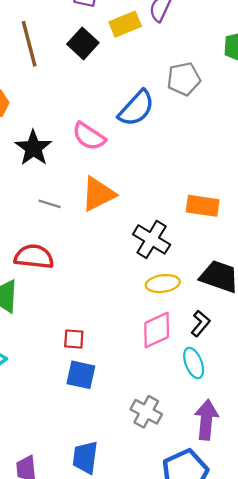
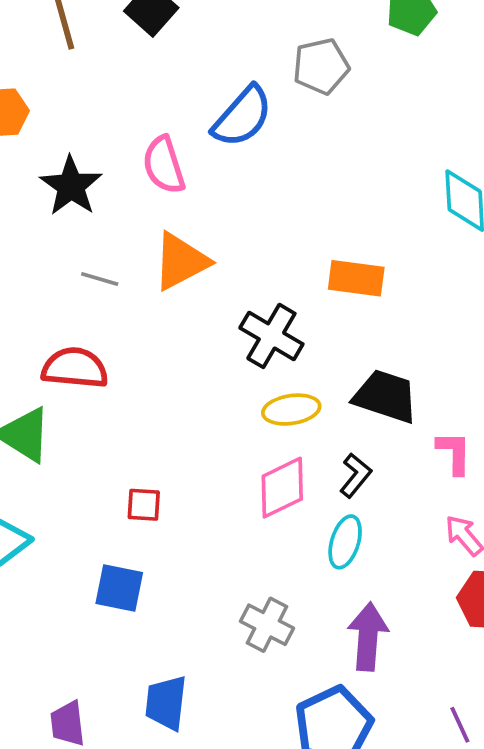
pink semicircle: (89, 136) -> (164, 165), turned 40
cyan ellipse: (194, 363) -> (345, 542), turned 40
blue square: (81, 375) -> (119, 588), moved

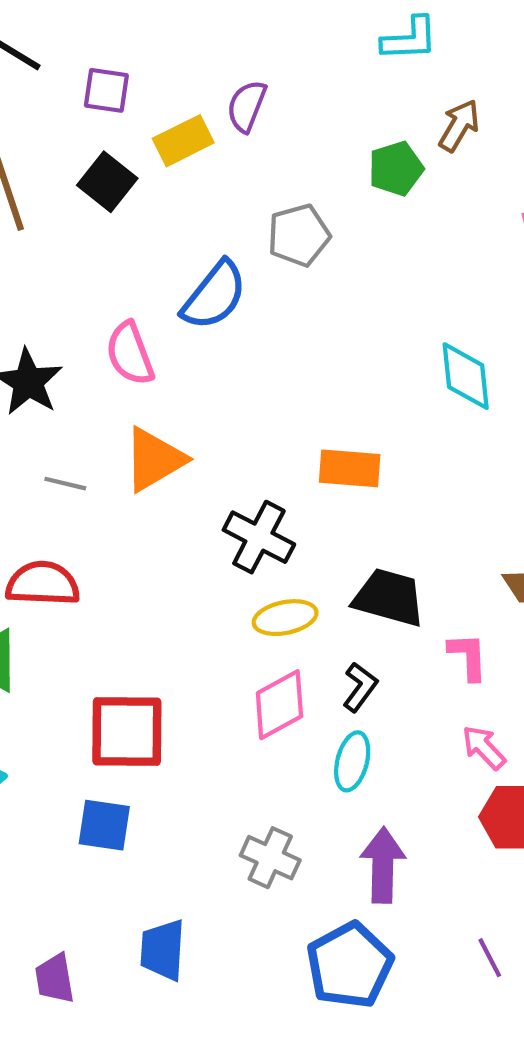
red square: (144, 505) -> (127, 732), size x2.0

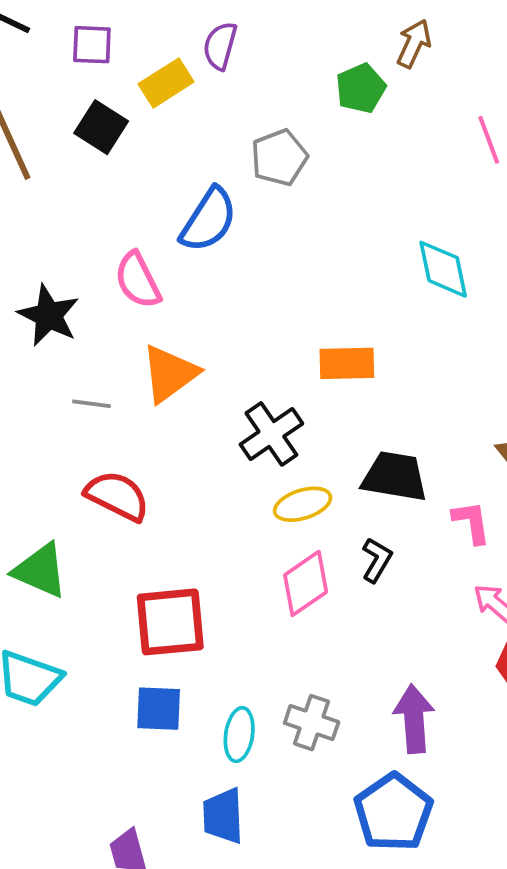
black cross: (259, 537) -> (271, 434), turned 34
red semicircle: (43, 584) -> (117, 496), moved, turned 30
cyan ellipse: (352, 761) -> (239, 735), moved

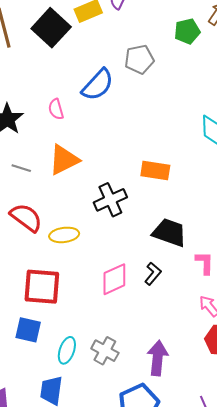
black square: (101, 127) -> (51, 28), size x1.4
pink semicircle: (138, 280) -> (56, 109), size x0.7
yellow ellipse: (303, 504) -> (64, 235), moved

